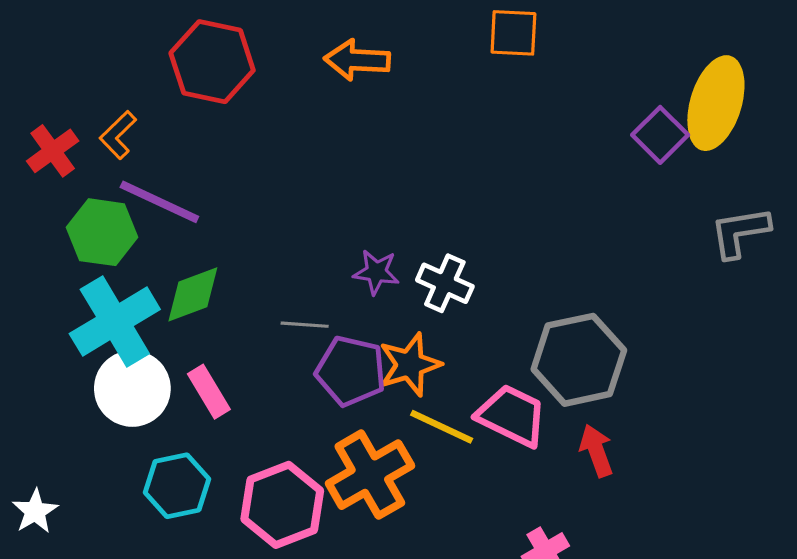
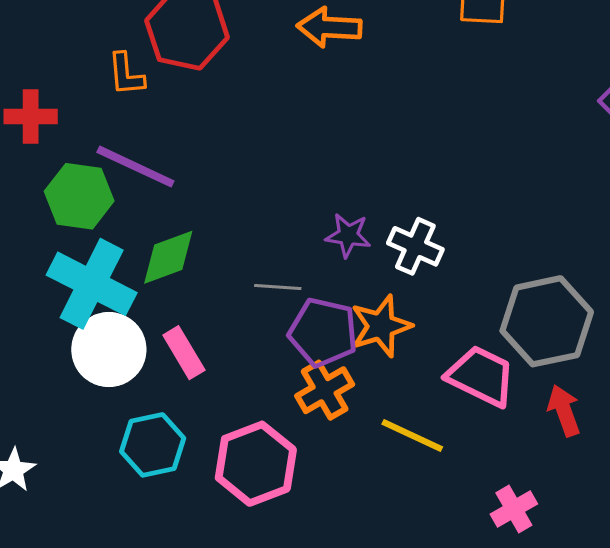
orange L-shape: (118, 135) -> (126, 74), moved, turned -51
red cross: (53, 151) -> (31, 116), turned 36
cyan cross: (115, 322) -> (92, 284), turned -32
yellow line: (442, 427) -> (412, 436), moved
orange cross: (370, 475) -> (325, 390), moved, size x0.7

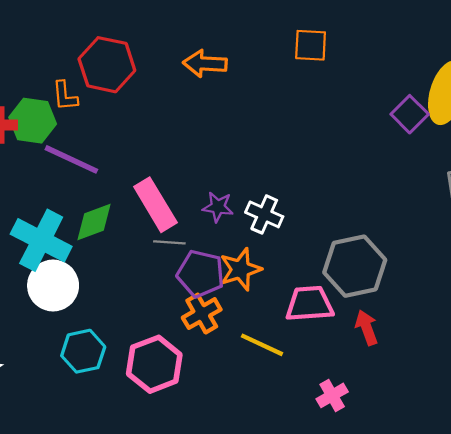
green hexagon: (79, 196) -> (33, 121), moved
pink rectangle: (184, 353) -> (155, 205), moved, size x1.5
pink trapezoid: (481, 376) -> (309, 304), turned -30

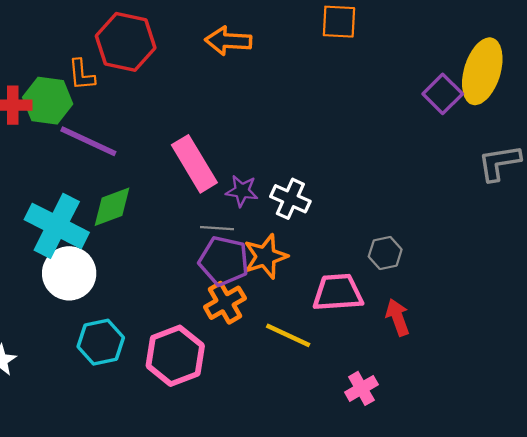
pink rectangle: (155, 205) -> (194, 164), moved
gray line: (169, 242) -> (217, 228), moved
gray hexagon: (355, 266) -> (385, 253), size x0.5

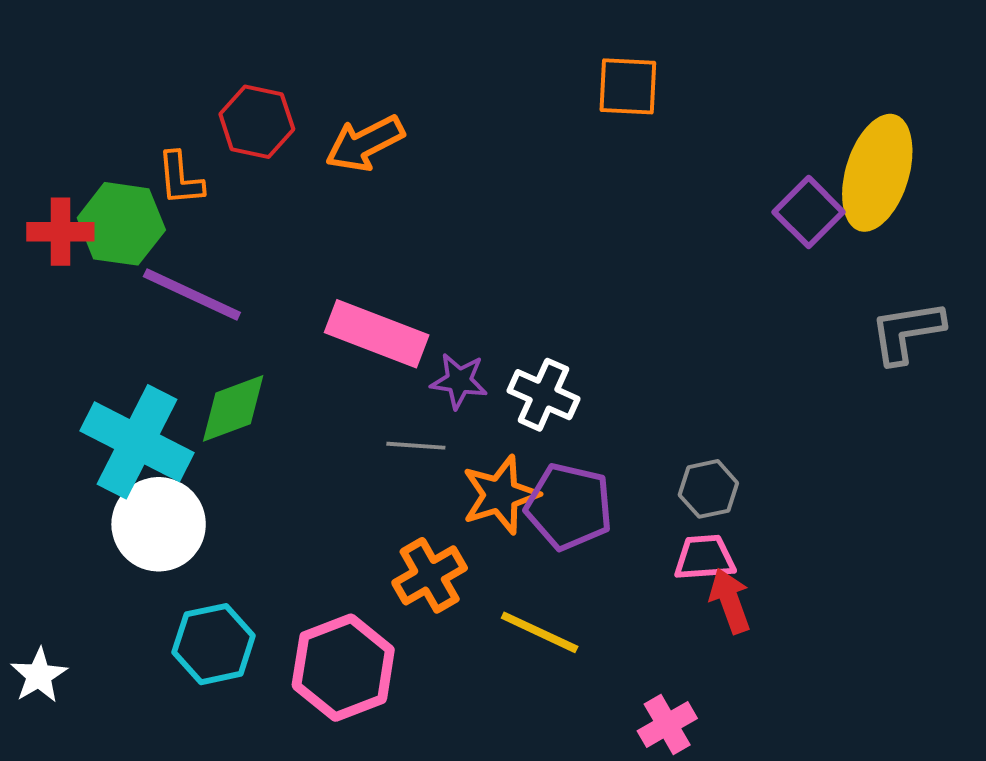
orange arrow: (228, 41) -> (365, 143), moved, turned -30
red hexagon: (126, 42) -> (257, 122), size x0.7
pink rectangle: (194, 164) -> (377, 334), turned -38
purple pentagon: (224, 261) -> (569, 507), moved
pink trapezoid: (338, 293) -> (704, 558), moved, size x0.7

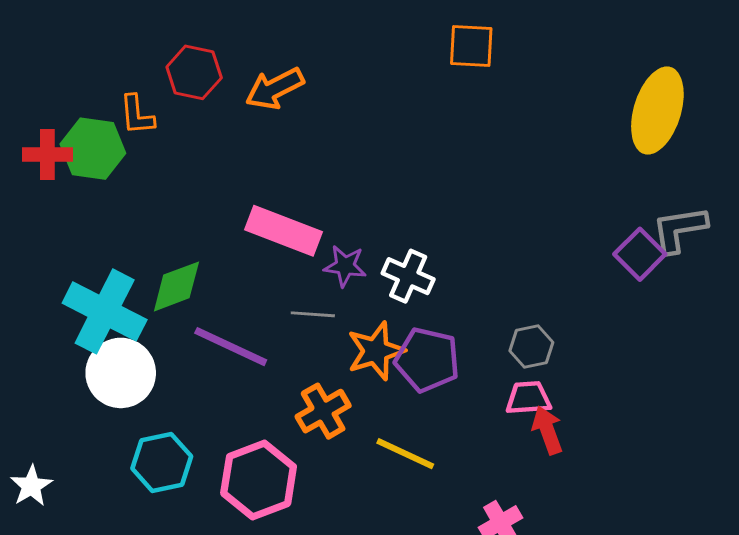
purple square: (809, 212) -> (640, 254), moved
purple line: (192, 295) -> (231, 347), moved

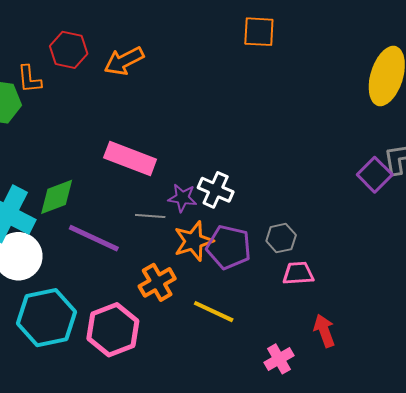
purple star: (345, 266) -> (182, 198), moved
gray hexagon: (531, 347) -> (281, 238), moved
red arrow: (547, 430) -> (324, 331), moved
cyan hexagon: (162, 462) -> (46, 318), size x1.4

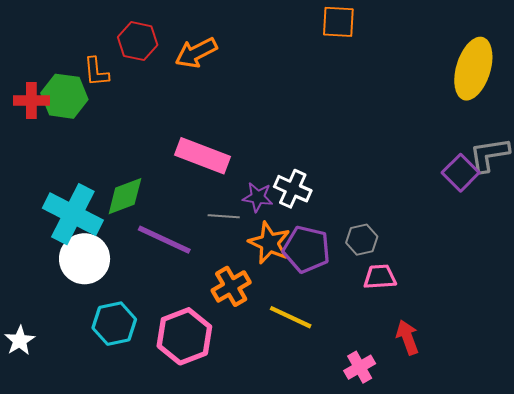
orange star: (193, 241) -> (269, 243), turned -30
cyan hexagon: (46, 318) -> (114, 324), size x0.7

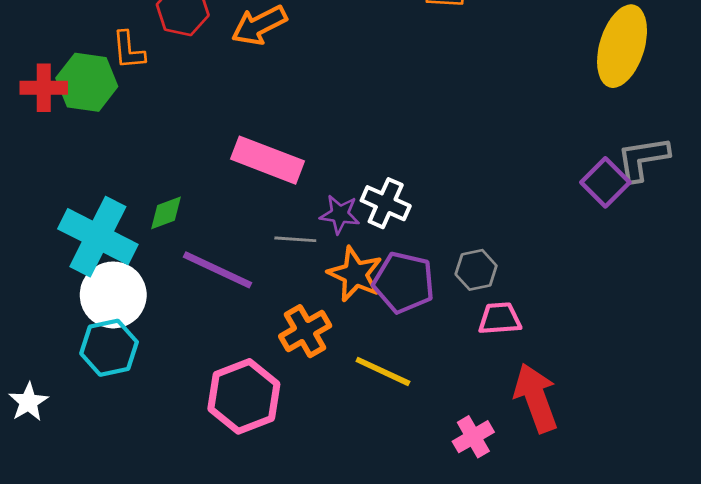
green diamond: (125, 196) -> (166, 213), size x0.7
cyan hexagon: (114, 324) -> (109, 348), moved
red arrow: (407, 337) -> (536, 398), size x1.5

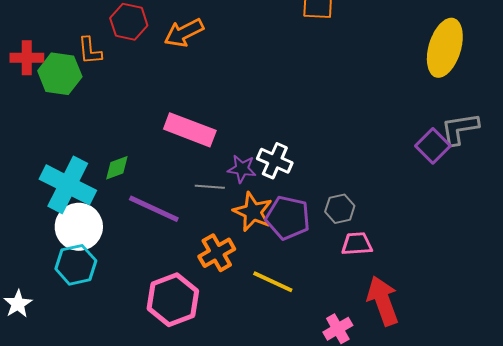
red cross: (44, 88) -> (27, 58), moved

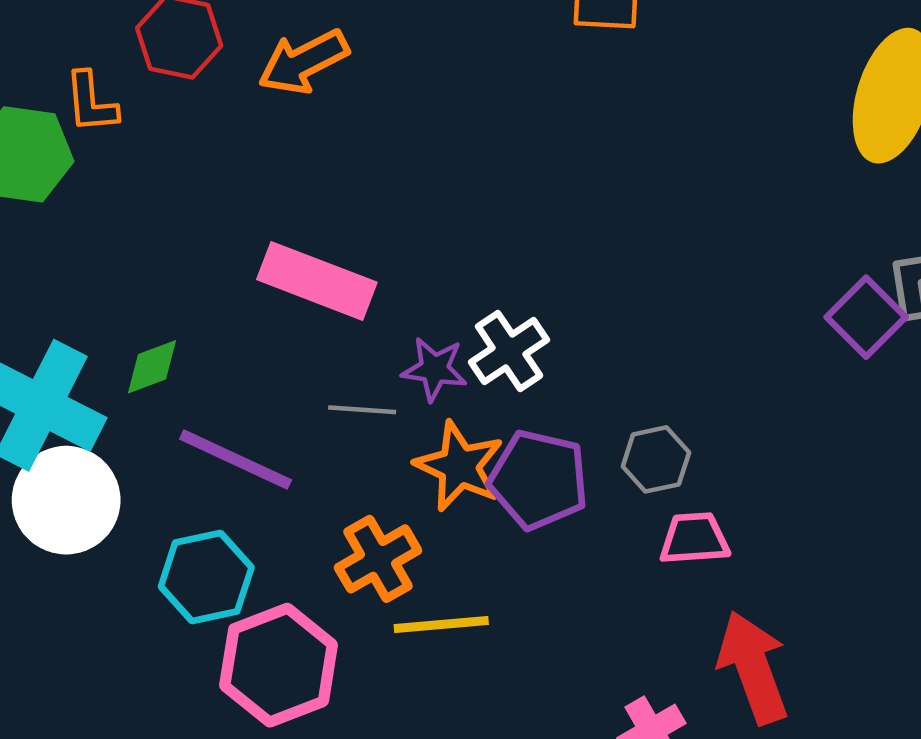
white cross: (275, 161) -> (509, 351), turned 32
cyan hexagon: (76, 265) -> (206, 577), moved
yellow line: (273, 282) -> (441, 624), moved, turned -30

